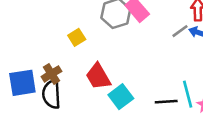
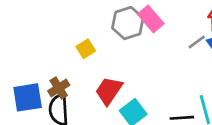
red trapezoid: (98, 76) -> (109, 91), turned 64

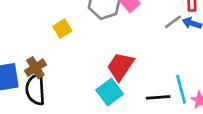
red trapezoid: (109, 91) -> (120, 66), moved

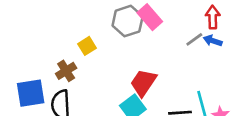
brown cross: (35, 68) -> (66, 71), moved

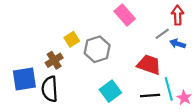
gray hexagon: (128, 21) -> (97, 49), moved
blue arrow: (213, 41) -> (178, 44), moved
red trapezoid: (143, 83) -> (149, 65), moved, turned 75

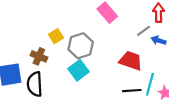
brown cross: (54, 60) -> (39, 56), turned -35
cyan line: (169, 89) -> (150, 84), turned 30
cyan square: (110, 91) -> (78, 70), moved

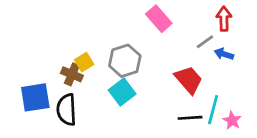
yellow square: (56, 36) -> (84, 62), moved
red trapezoid: (131, 61) -> (189, 80), turned 30

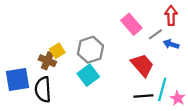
pink rectangle: (159, 19) -> (131, 24), moved

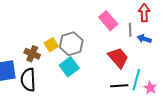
gray line: (156, 34) -> (130, 30), turned -56
yellow square: (57, 51) -> (51, 45), moved

